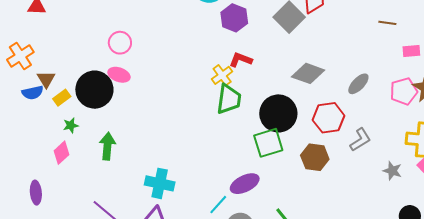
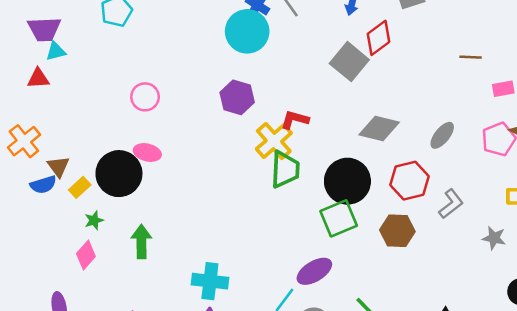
purple hexagon: (234, 18) -> (237, 97), moved
pink circle: (120, 43) -> (145, 97), moved
yellow cross: (222, 75) -> (274, 141), size x1.4

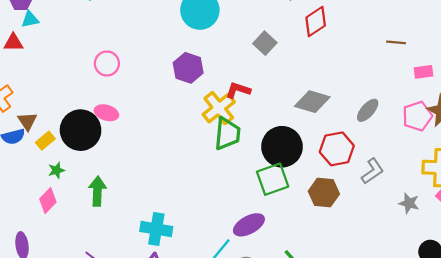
gray square: (349, 62) -> (265, 43), moved, size x0.7

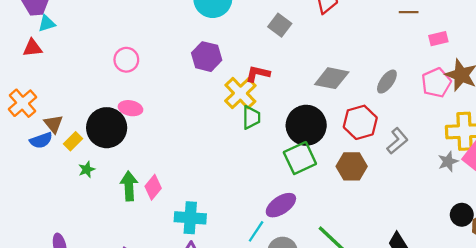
green trapezoid: (227, 134) -> (251, 117), size x0.7
pink diamond: (48, 201) -> (153, 187), moved
gray star: (409, 203) -> (448, 161), moved, turned -30

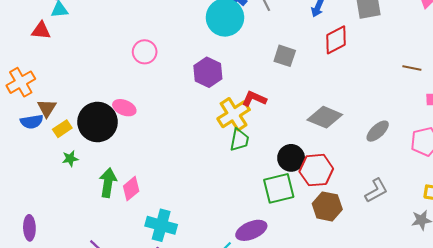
gray square: (280, 25) -> (285, 56), turned -30
pink circle: (126, 60) -> (145, 52), moved
red hexagon: (360, 122) -> (316, 170), moved
black circle: (306, 125) -> (291, 158), size x0.7

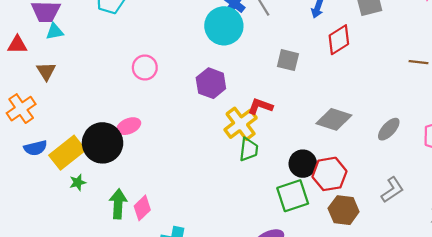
red triangle: (41, 31) -> (17, 45), moved
brown triangle: (47, 108) -> (46, 71), moved
pink ellipse: (124, 108) -> (129, 126), turned -40
yellow rectangle: (62, 129) -> (67, 153), size x1.8

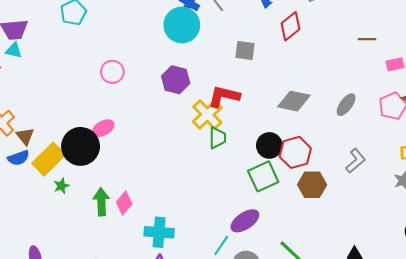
cyan triangle: (55, 32) -> (14, 50), moved, turned 30
brown triangle: (46, 71) -> (25, 136), moved
red L-shape: (260, 106) -> (224, 96), size x1.4

